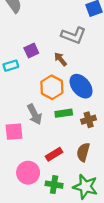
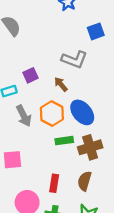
gray arrow: (35, 114) -> (24, 116), moved
brown cross: (89, 120) -> (90, 147), size x1.5
red rectangle: (54, 154) -> (54, 183), turned -49

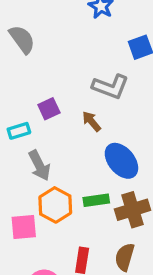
orange hexagon: (52, 114) -> (55, 205), moved

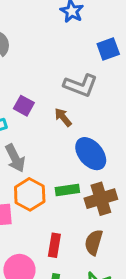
purple square: (49, 109) -> (24, 106), turned -36

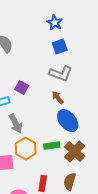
blue square: (108, 49) -> (60, 47), moved
brown arrow: (63, 117) -> (58, 98), moved
brown cross: (101, 199) -> (75, 152), turned -30

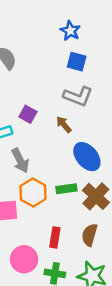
blue square: (60, 47) -> (77, 62), turned 35
brown arrow: (58, 98) -> (64, 124), moved

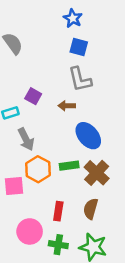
gray L-shape: (78, 96) -> (80, 79), turned 56
brown arrow: (64, 124) -> (67, 106), turned -49

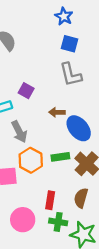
brown arrow: (67, 106) -> (57, 112), moved
green cross: (58, 245) -> (58, 222), moved

